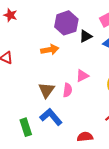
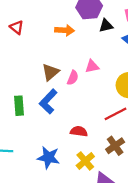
blue L-shape: (51, 117) -> (48, 101), turned -110

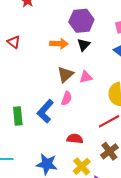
black triangle: (106, 26) -> (84, 45), moved, turned -32
brown triangle: (51, 72) -> (65, 74), moved
pink semicircle: (73, 78) -> (67, 98), moved

